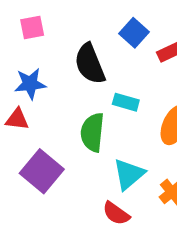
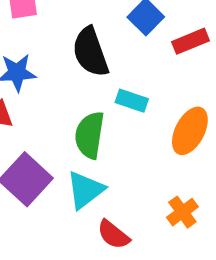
cyan triangle: (129, 174) -> (85, 190), moved

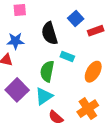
orange cross: (182, 212) -> (88, 109), size x1.5

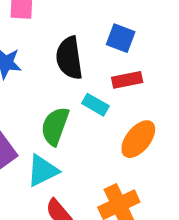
blue square: (76, 18) -> (121, 38), turned -35
red rectangle: (96, 31) -> (127, 80), moved

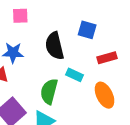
red rectangle: (127, 80) -> (107, 58), moved
orange ellipse: (138, 139) -> (105, 95), turned -60

